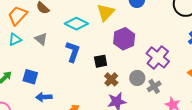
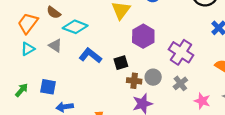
cyan diamond: (76, 24) -> (75, 27), moved
blue L-shape: (73, 52) -> (90, 56), turned -65
gray circle: (137, 78) -> (153, 77), moved
brown cross: (111, 79) -> (134, 81), turned -32

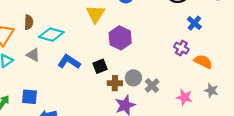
brown semicircle: (54, 13) -> (29, 22), turned -120
purple cross: (181, 52) -> (181, 48), moved, size x0.6
gray cross: (180, 83) -> (152, 85), moved

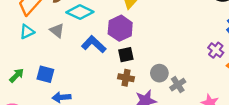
purple hexagon: (120, 38) -> (120, 28), moved
brown cross: (115, 83) -> (126, 78), moved

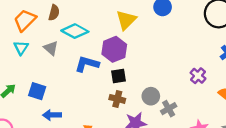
cyan triangle: (27, 32) -> (21, 48), turned -35
blue L-shape: (94, 44) -> (87, 64), turned -30
purple cross: (216, 50) -> (198, 76), moved

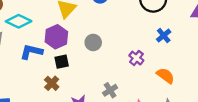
gray circle: (151, 96) -> (93, 42), moved
brown cross: (117, 99) -> (52, 83), moved, turned 32

